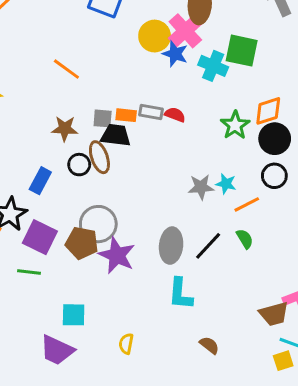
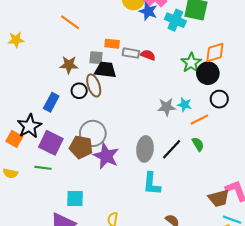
orange rectangle: (126, 115) -> (112, 44), moved
black circle: (275, 139) -> (208, 73), moved

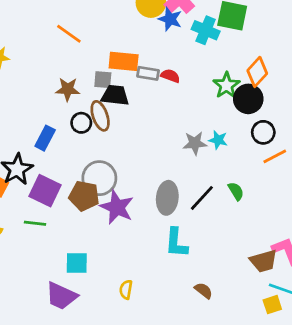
orange rectangle: (112, 44) -> (124, 61), size x1.5
orange diamond: (215, 52) -> (257, 72), turned -30
orange line: (199, 120) -> (275, 156), moved

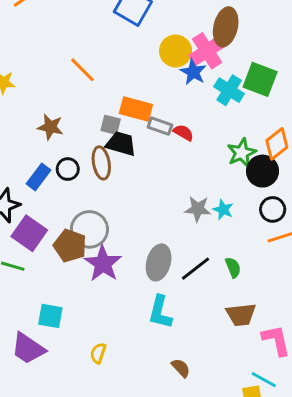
brown star: (68, 89) -> (50, 127), moved
black circle: (81, 123) -> (68, 169), moved
brown trapezoid: (263, 261) -> (241, 315), moved

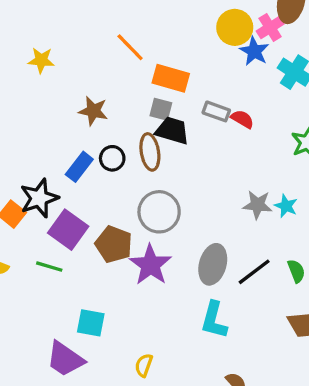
pink cross: (207, 51) -> (270, 28), size x0.7
orange rectangle: (136, 109) -> (171, 78), moved
gray circle: (89, 229) -> (159, 212), moved

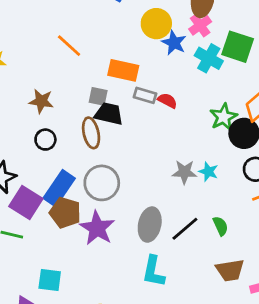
pink cross: (270, 28) -> (200, 25), moved
orange rectangle: (171, 78) -> (123, 70), moved
black circle: (112, 158) -> (45, 140), moved
blue rectangle: (79, 167) -> (59, 188), moved, size x1.4

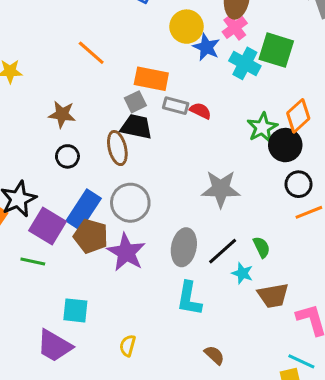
gray square: (98, 96) -> (135, 102), moved, turned -36
gray star: (184, 172) -> (221, 189), size x1.4
cyan star: (208, 172) -> (242, 273), moved

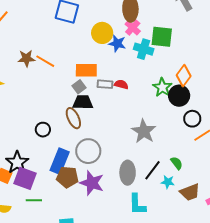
brown star: (62, 114) -> (26, 58), moved
gray star: (221, 189) -> (144, 131), turned -30
purple square: (47, 226) -> (25, 178), moved

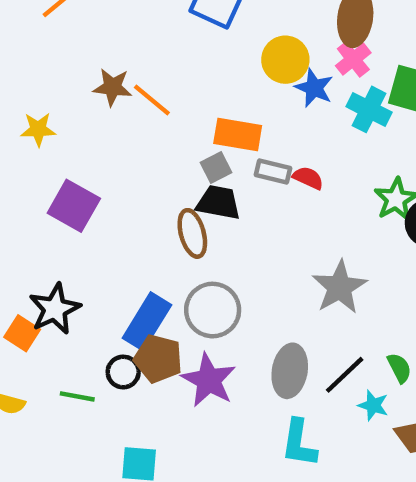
black circle: (43, 130) -> (123, 372), moved
purple square: (25, 178) -> (74, 206), moved

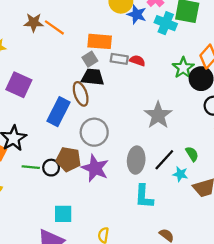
blue rectangle: (147, 321) -> (59, 112), moved
green line: (77, 396) -> (31, 167), moved

